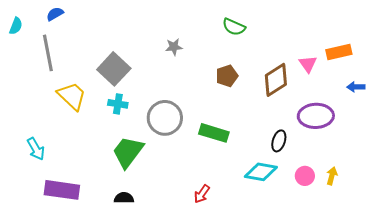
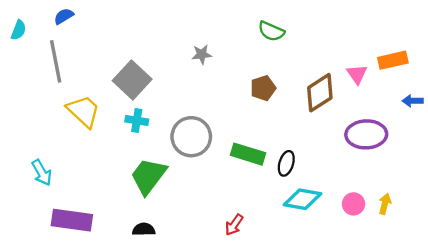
black ellipse: (279, 141) -> (286, 163), moved

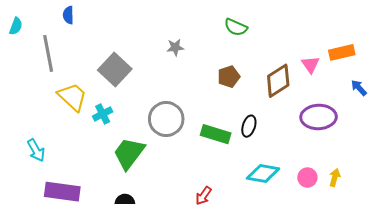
blue semicircle: (64, 16) -> (68, 15), moved, turned -60
blue arrow: (413, 101) -> (359, 88), turned 48
cyan cross: (137, 120) -> (103, 114), moved, turned -36
black ellipse: (286, 163) -> (249, 126), moved

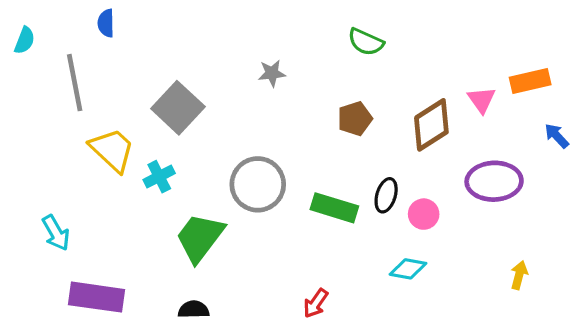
cyan diamond: (263, 173) -> (408, 269), size x0.7
pink circle: (307, 178) -> (424, 214), moved

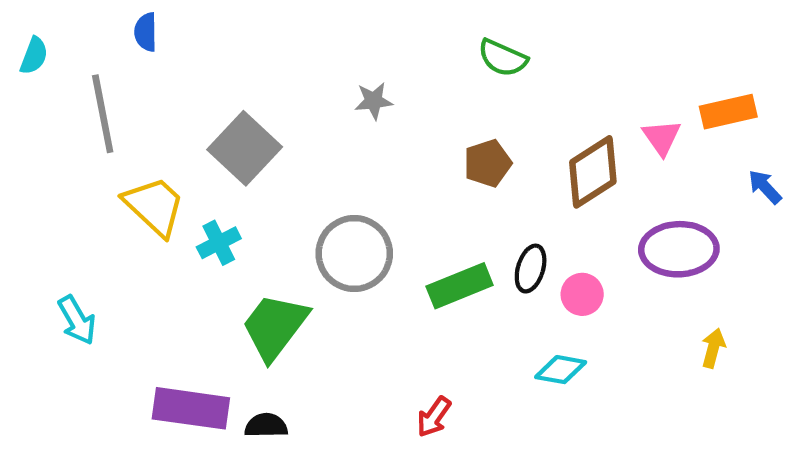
green rectangle: (334, 208) -> (460, 286), turned -39
yellow arrow: (519, 275) -> (713, 348), moved
purple rectangle: (97, 297) -> (191, 408), moved

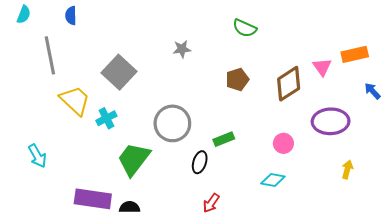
cyan semicircle: (34, 56) -> (24, 15), moved
black ellipse: (531, 269) -> (200, 162), moved
green rectangle: (460, 286) -> (224, 139), size x0.7

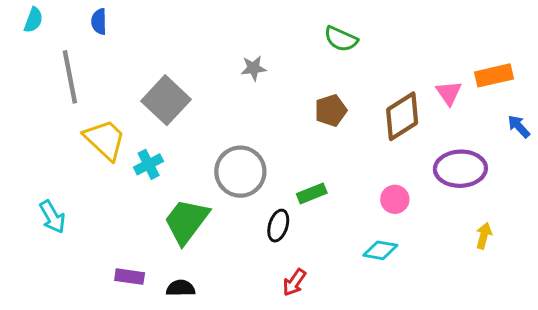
purple rectangle: (93, 199) -> (130, 277), size x0.6

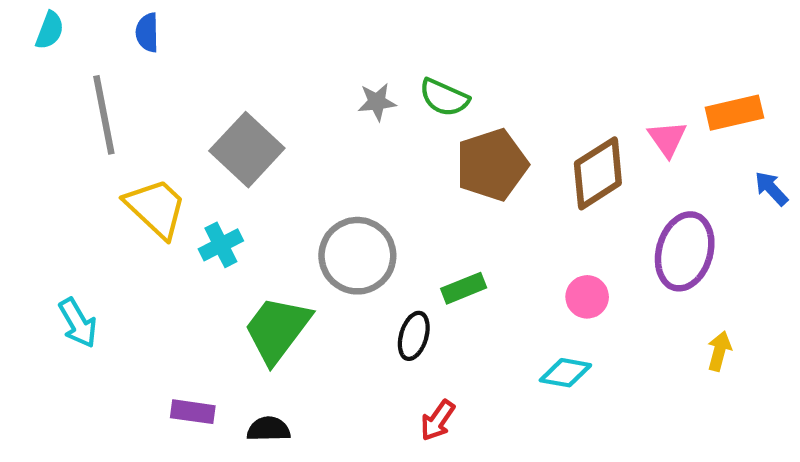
green semicircle: (341, 39) -> (444, 98), moved
brown pentagon: (331, 110) -> (492, 165), size x1.5
purple ellipse: (460, 169) -> (685, 251), turned -72

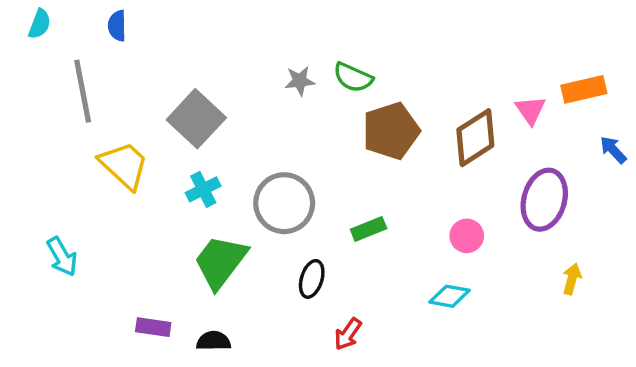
cyan cross: (221, 245) -> (203, 189), moved
black ellipse: (414, 336) -> (312, 279), moved

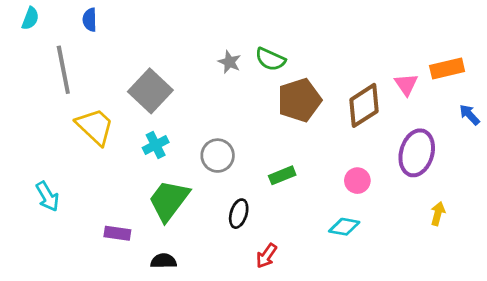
gray star: (300, 81) -> (229, 62), turned 30
gray circle: (284, 203) -> (218, 156), size x0.7
purple rectangle: (153, 327) -> (117, 233), moved

